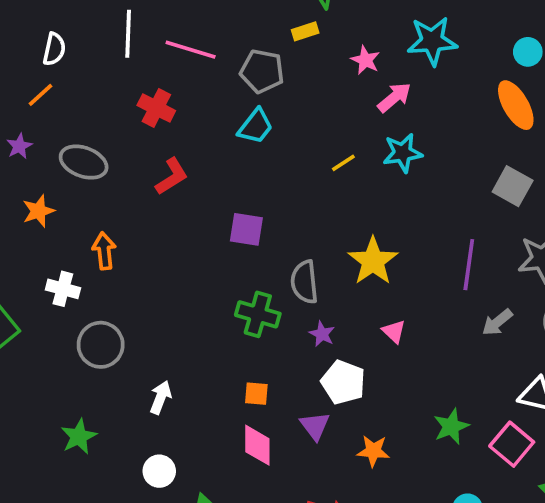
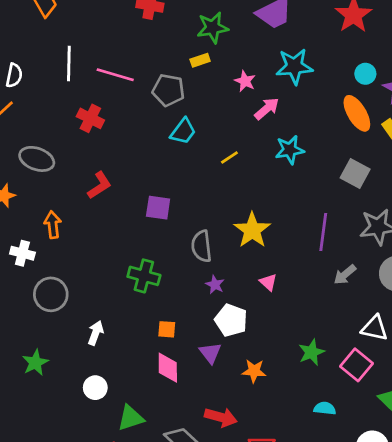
cyan trapezoid: (256, 126) -> (183, 131), moved
cyan star: (403, 153) -> (290, 150), moved
red L-shape: (172, 176) -> (99, 185), moved
green cross: (258, 314) -> (144, 276), moved

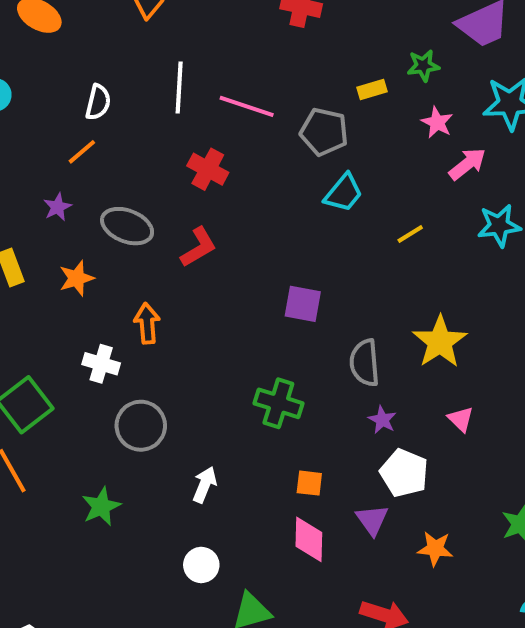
green star: (213, 28) -> (423, 66), moved, size x0.7
red L-shape: (99, 185) -> (199, 247), moved
green star: (35, 363) -> (101, 506), moved

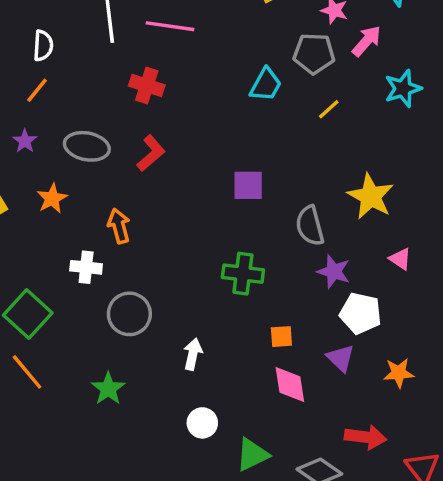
gray pentagon: (324, 132) -> (314, 54), moved
purple star: (382, 420) -> (334, 272), size x1.4

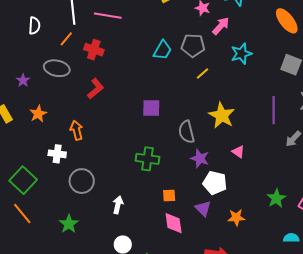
gray pentagon: (314, 54) -> (193, 45), moved
orange line: (37, 90) -> (66, 39), moved
yellow line: (329, 109) -> (203, 73), moved
gray ellipse: (87, 146) -> (57, 68), moved

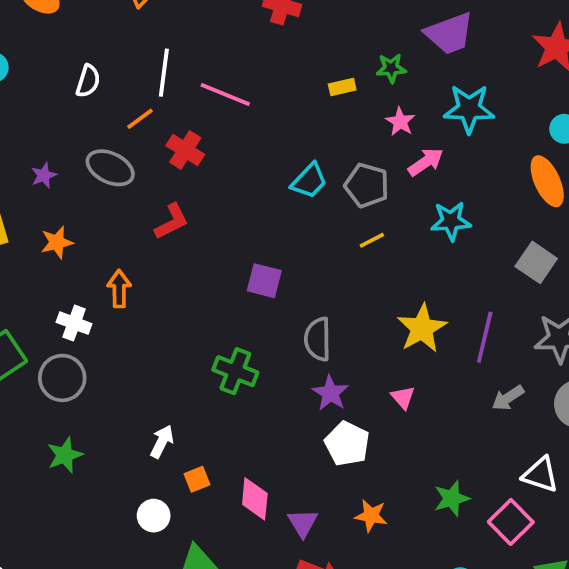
yellow star: (222, 115) -> (422, 328), moved
gray circle: (82, 181) -> (62, 378), moved
orange square: (169, 195) -> (197, 479), moved, turned -32
purple triangle: (203, 208) -> (303, 523), moved

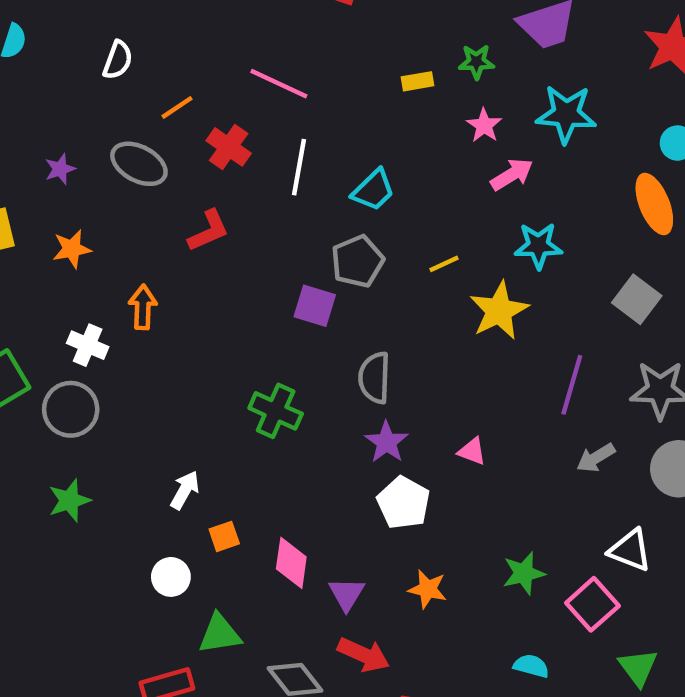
white line: (164, 73) -> (299, 167), moved
gray pentagon: (367, 185) -> (357, 261), moved, turned 30
yellow star: (422, 328) -> (499, 311), moved
pink triangle: (403, 397) -> (472, 451), turned -30

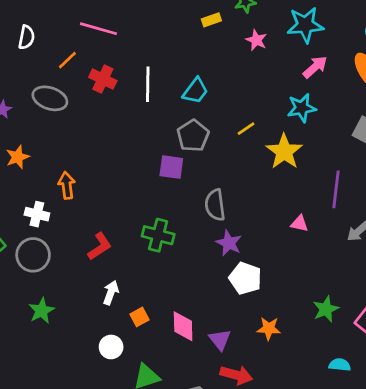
pink line: (279, 84) -> (99, 29), moved
pink arrow: (512, 174) -> (315, 67), moved
red L-shape: (209, 231) -> (100, 246), moved
pink triangle: (472, 451) -> (300, 224), moved

